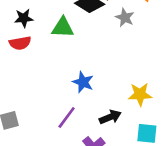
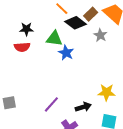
blue star: (83, 82) -> (66, 53), moved

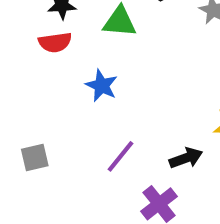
blue star: (66, 53) -> (102, 86), moved

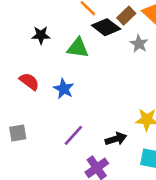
red semicircle: (55, 42) -> (29, 81), moved, turned -138

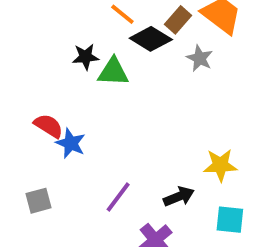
black star: (41, 35) -> (86, 57), moved
blue star: (64, 89) -> (71, 143), moved

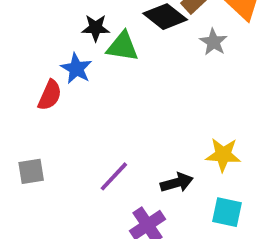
red semicircle: (49, 126) -> (50, 95), turned 76
blue star: (71, 143) -> (76, 69), moved

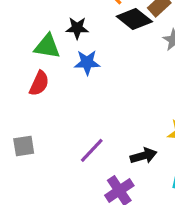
green triangle: (123, 47) -> (47, 46), moved
blue star: (76, 69) -> (87, 63), moved, turned -30

